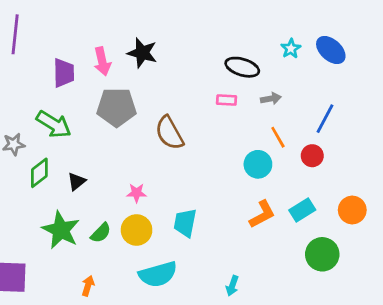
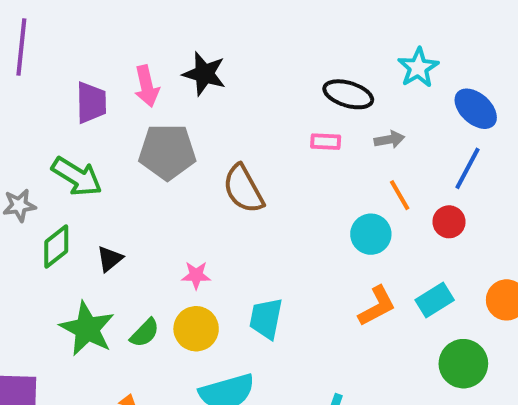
cyan star: (291, 49) -> (418, 68), size x1.4
blue ellipse: (331, 50) -> (476, 109), moved

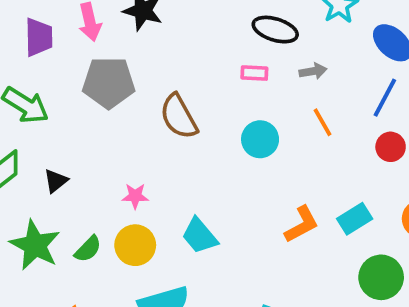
red circle: (449, 222) -> (391, 147), moved
cyan circle: (371, 234) -> (260, 139), moved
cyan trapezoid: (266, 318) -> (200, 236), turned -51

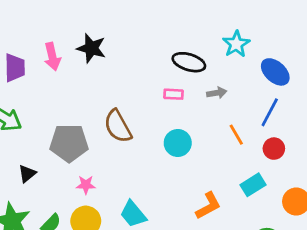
gray pentagon: (109, 83) -> (69, 143), moved
orange line: (322, 122) -> (236, 135), moved
cyan rectangle: (355, 219) -> (253, 185), moved

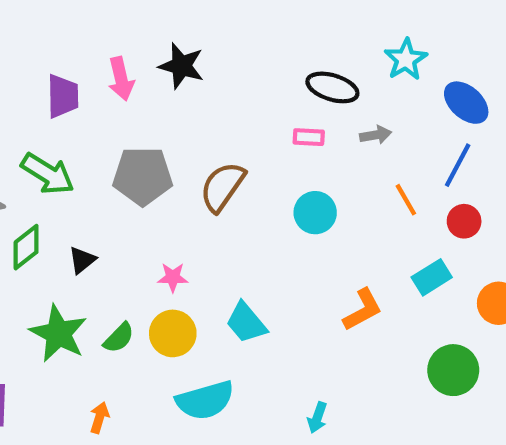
brown semicircle: (118, 126) -> (222, 187), turned 64
gray pentagon: (69, 143) -> (143, 176), moved

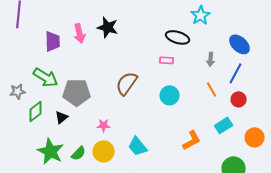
cyan star: (406, 59) -> (201, 15), moved
gray arrow: (376, 135) -> (211, 59), moved, turned 104
gray pentagon: (143, 176) -> (77, 92), moved

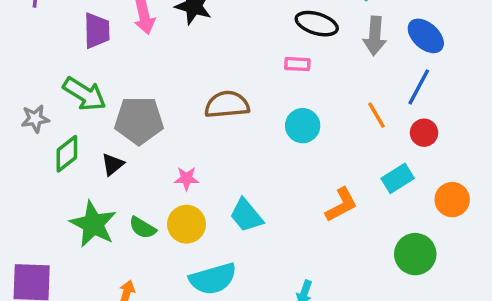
gray arrow: (211, 59) -> (375, 36), moved, size x1.5
brown semicircle: (127, 83) -> (227, 105), turned 50
green semicircle: (79, 153) -> (143, 228), turned 77

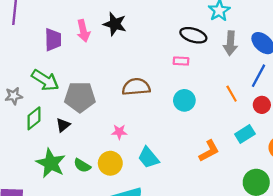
pink star: (186, 178) -> (119, 132), moved

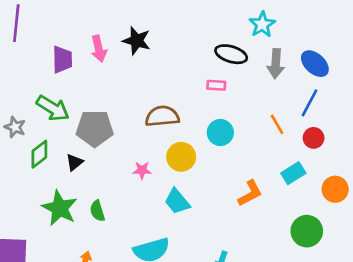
gray star: (14, 96) -> (15, 127), turned 30
yellow circle: (110, 163) -> (181, 157), moved
green semicircle: (82, 165) -> (97, 211), turned 42

